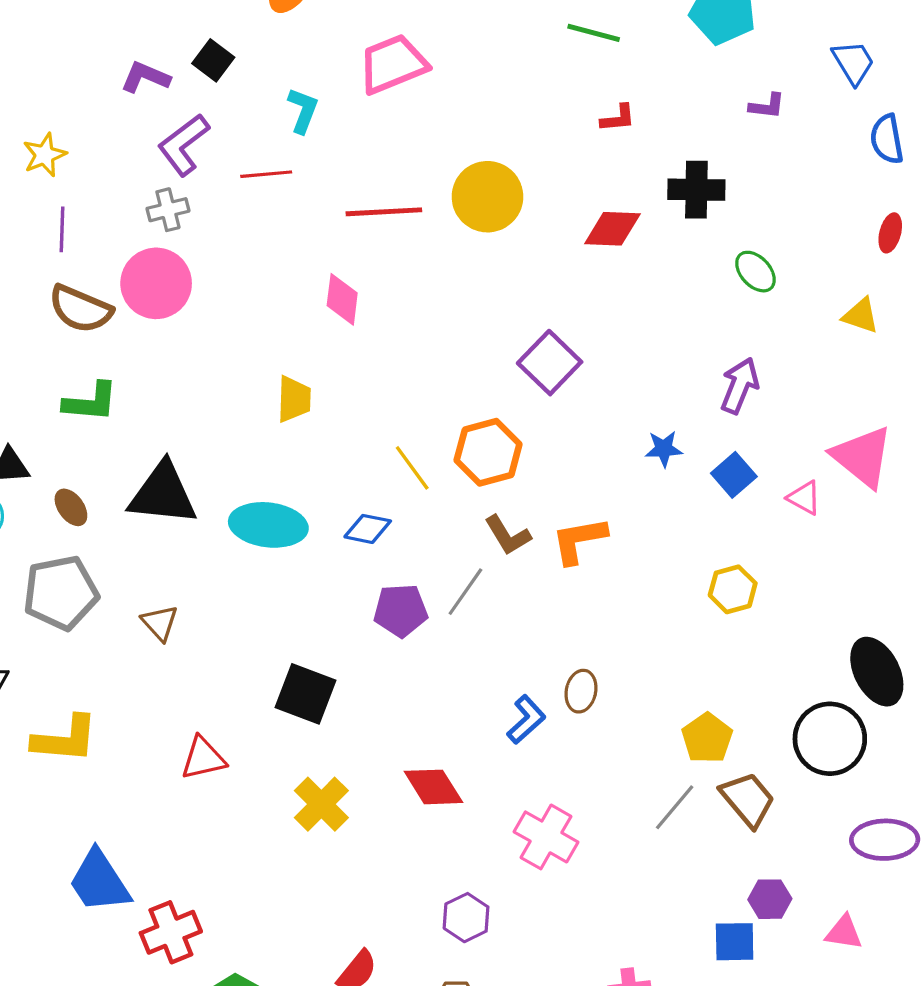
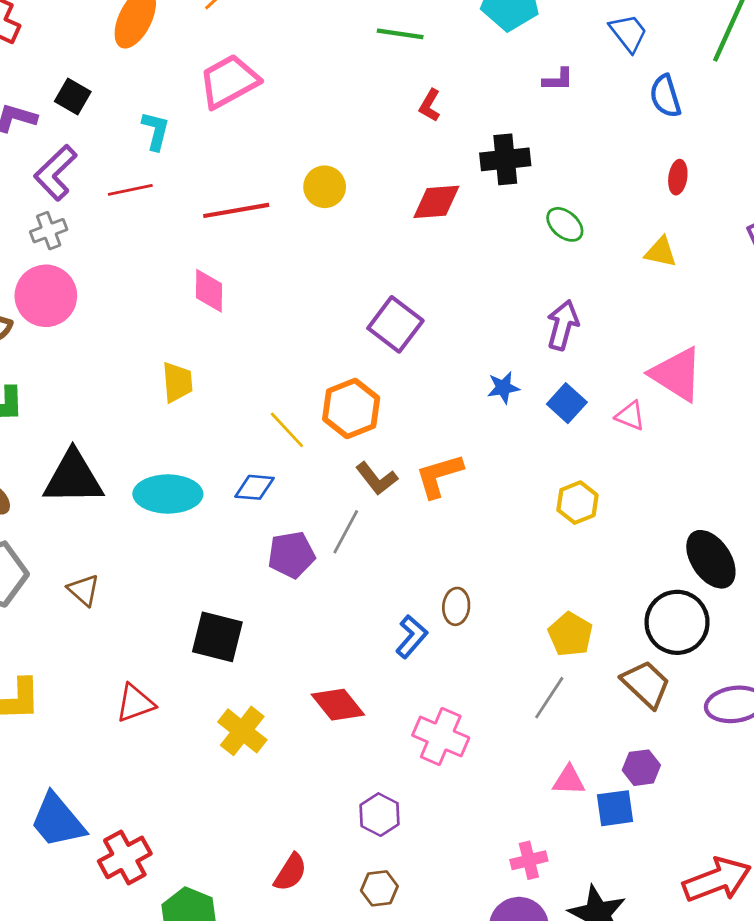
red L-shape: (618, 118) -> (430, 105), turned 132
yellow circle: (487, 197) -> (325, 187), size x0.7
brown trapezoid: (748, 799) -> (646, 684), moved
pink triangle: (844, 932) -> (569, 780), moved

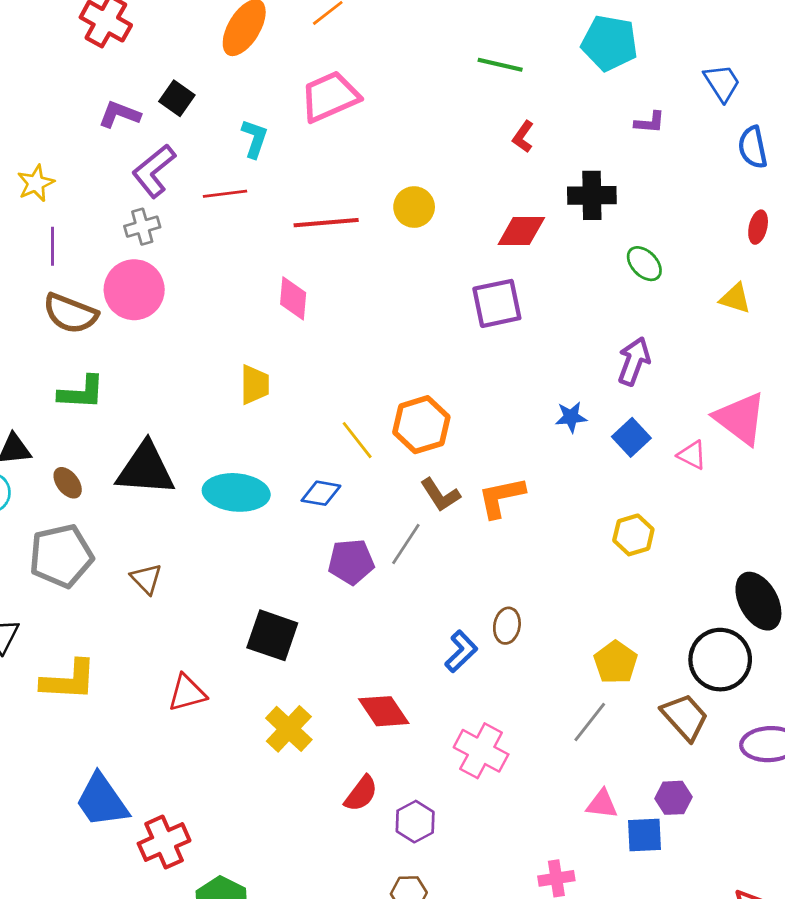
purple square: (395, 324) -> (497, 303), moved, turned 36
red semicircle: (290, 872) -> (361, 794), moved

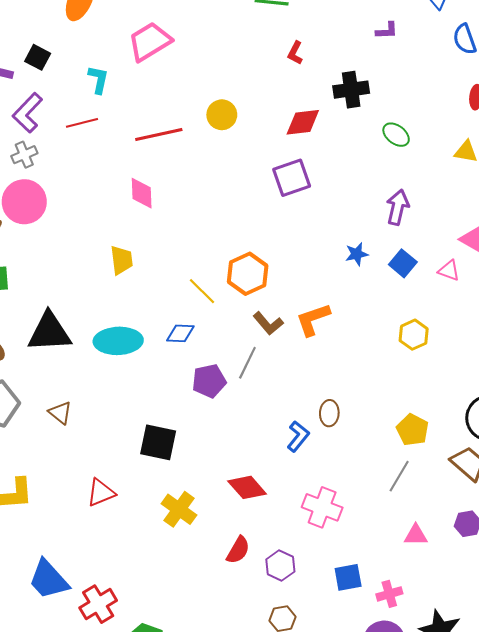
blue square: (644, 835) -> (348, 577), moved

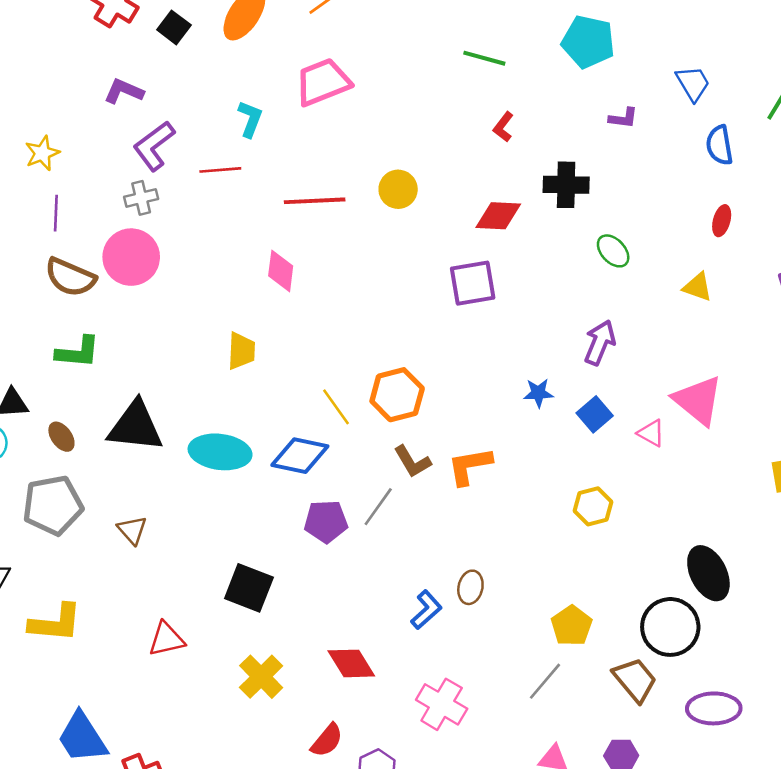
black square: (38, 57) -> (174, 27), moved
blue diamond: (180, 333) -> (300, 456), size x1.5

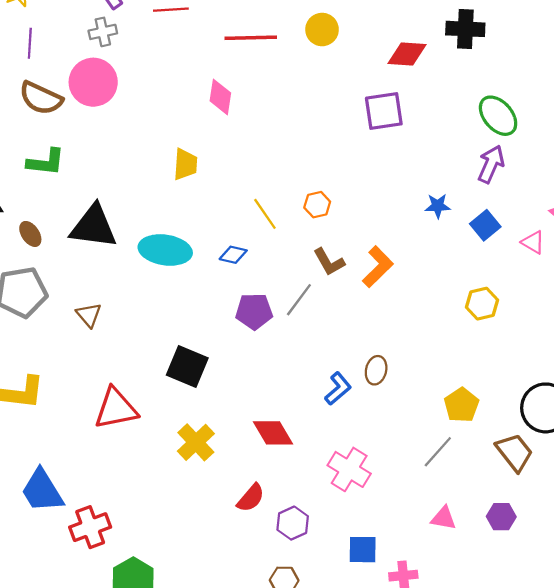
green ellipse: (613, 251) -> (498, 116), moved, size x1.4
orange hexagon: (397, 395) -> (317, 205), size x0.6
blue diamond: (300, 456) -> (233, 255), size x0.6
orange L-shape: (470, 466) -> (378, 267), turned 144
red triangle: (166, 639) -> (116, 409), size x1.4

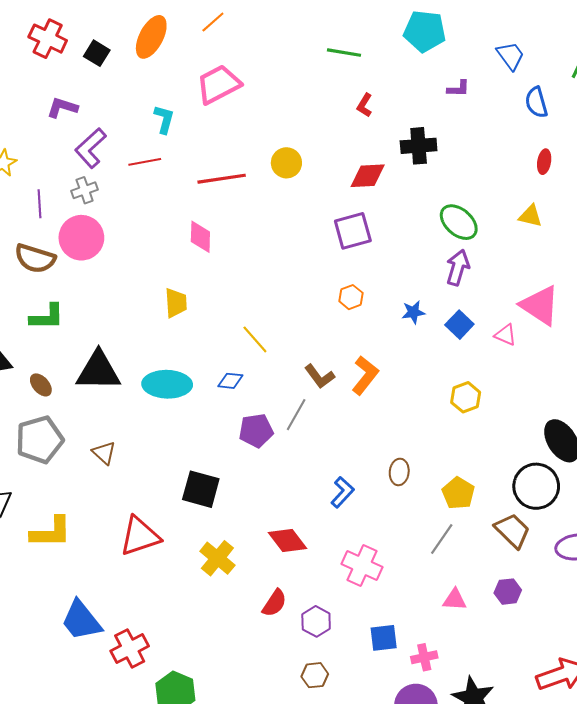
purple line: (30, 43) -> (39, 204), moved
orange hexagon: (317, 205) -> (351, 297), moved
brown ellipse: (376, 370) -> (399, 472), moved

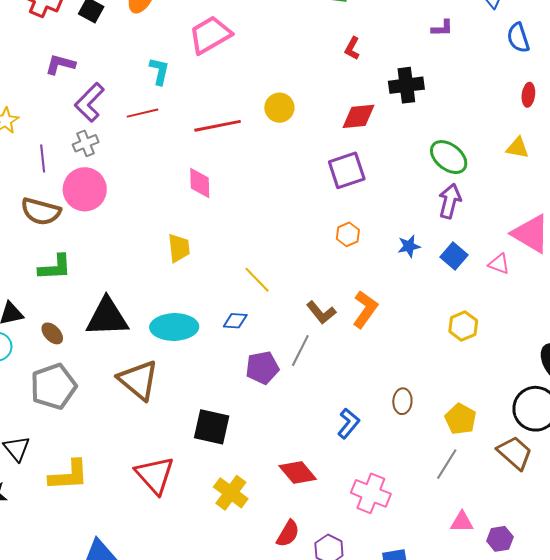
brown triangle: (104, 453) -> (138, 380), moved, size x1.8
red triangle: (140, 536) -> (155, 475), turned -51
purple hexagon: (508, 592) -> (500, 539), moved

